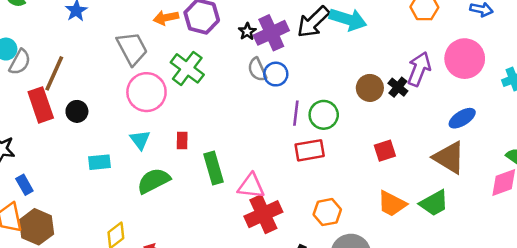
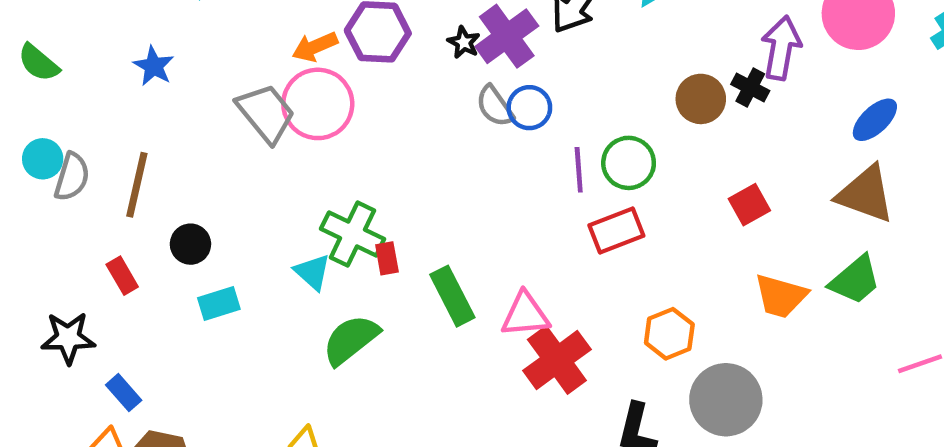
green cross: (187, 68) -> (353, 234), moved
pink circle: (146, 92) -> (318, 104), moved
red rectangle: (41, 105) -> (122, 276), moved, size x0.6
cyan rectangle: (100, 162) -> (219, 304), moved

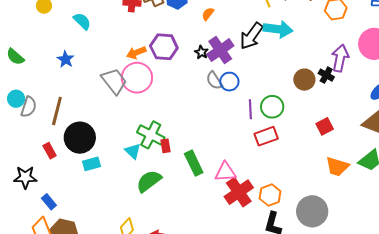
black circle: (190, 244) -> (80, 138), size x1.8
orange hexagon: (669, 334) -> (270, 195), moved

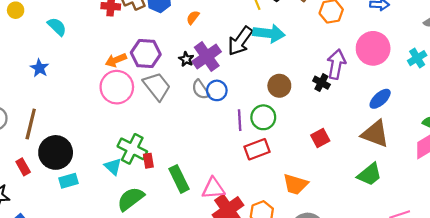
brown circle: (304, 80) -> (279, 86), moved
gray trapezoid: (114, 81) -> (157, 86), moved
orange trapezoid: (337, 167) -> (295, 184), moved

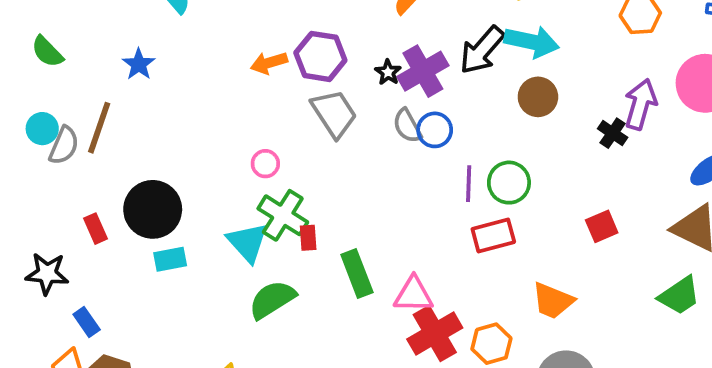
brown circle: (279, 86) -> (538, 97), moved
pink circle: (117, 87) -> (265, 164), moved, size x0.5
brown line: (31, 124) -> (99, 128), moved
cyan triangle: (113, 167) -> (247, 242), size x1.4

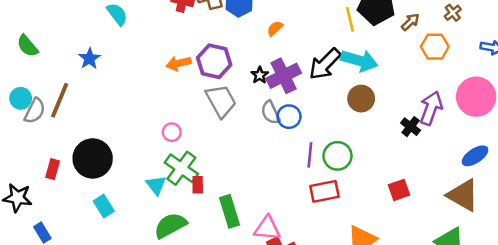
red rectangle: (95, 229) -> (53, 169), turned 36
cyan triangle: (247, 242) -> (156, 185), size x0.7
cyan rectangle: (170, 259) -> (104, 206), moved, turned 65

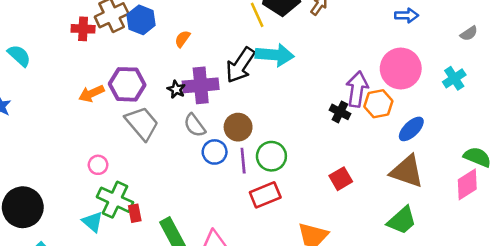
orange hexagon: (435, 47) -> (378, 104), moved
purple cross: (284, 76) -> (201, 85), turned 32
brown circle: (361, 99) -> (238, 127), moved
blue circle: (289, 117) -> (215, 152), moved

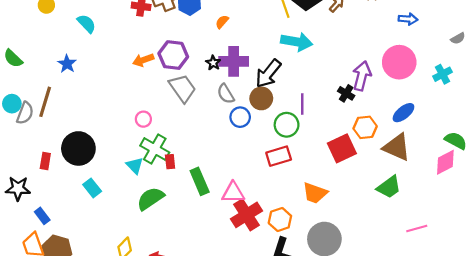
black arrow: (240, 65) -> (268, 74), moved
orange hexagon: (378, 104) -> (365, 127), moved
purple line: (243, 161) -> (302, 104), moved
red square: (341, 179) -> (342, 148), size x1.5

